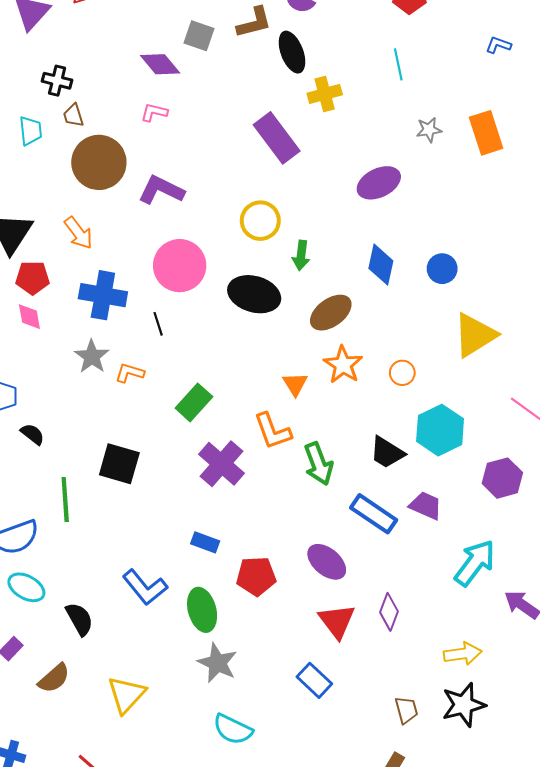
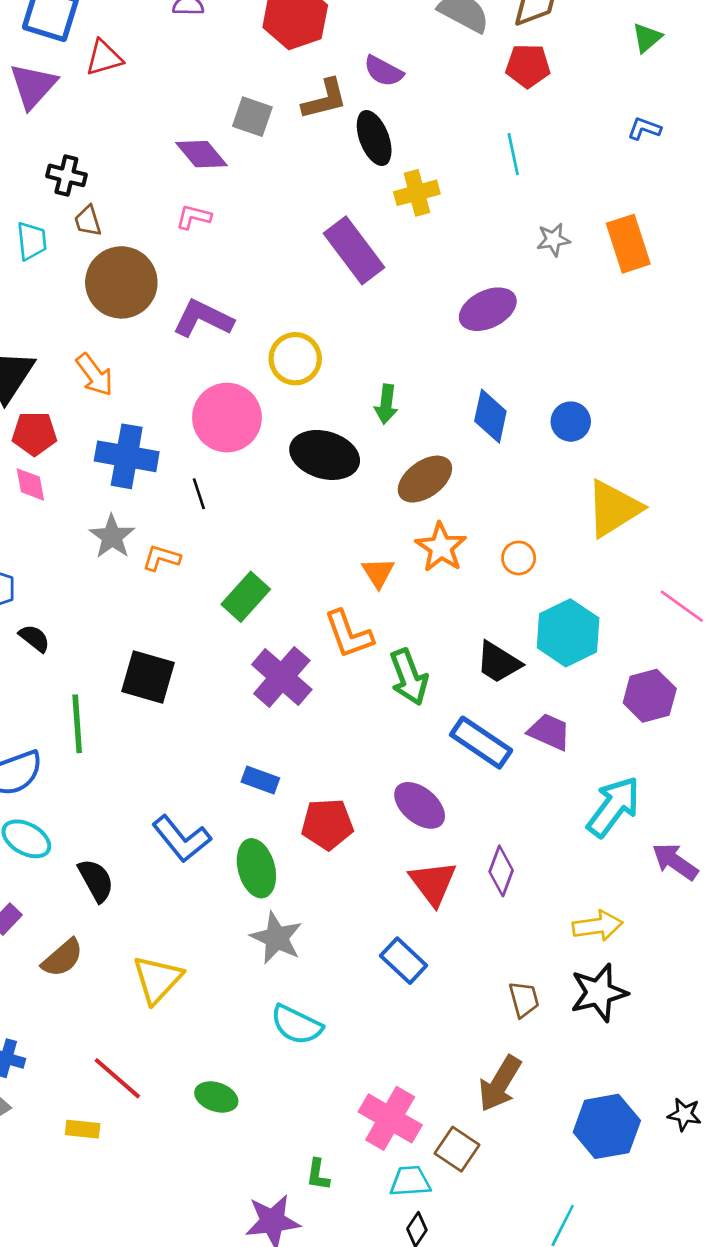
yellow circle: (260, 221) -> (295, 359), moved

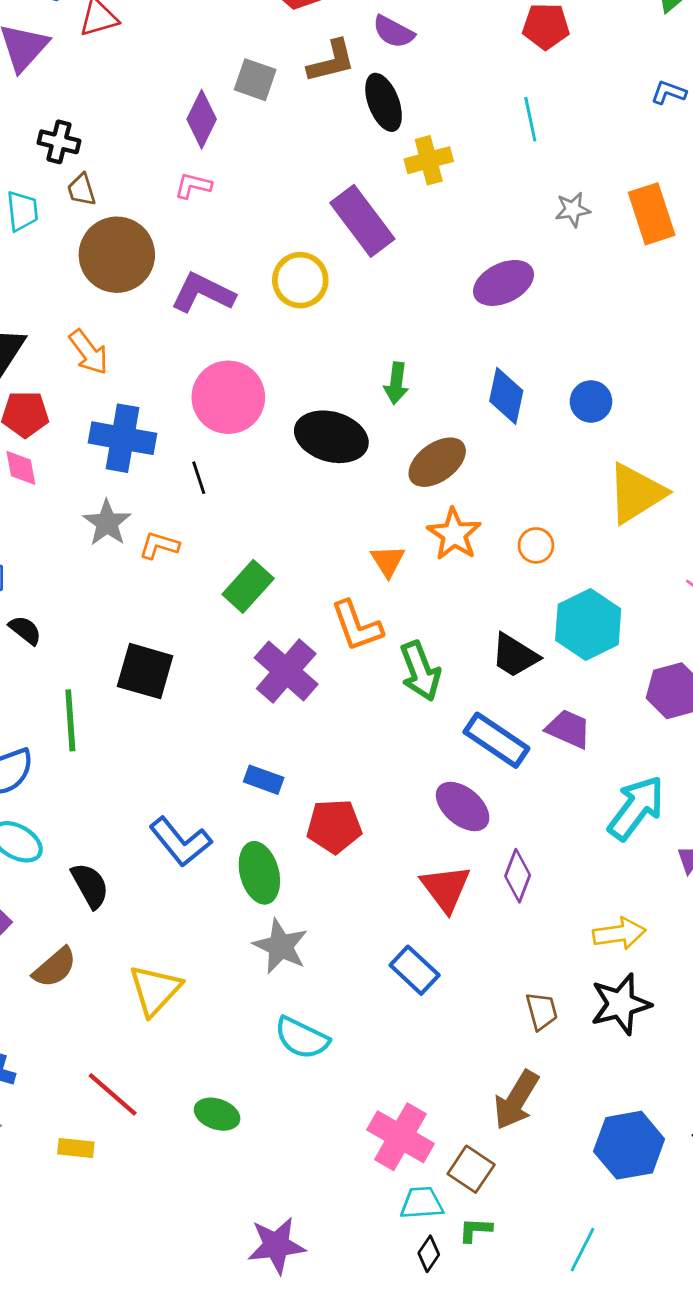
purple diamond: (202, 154) -> (202, 119), turned 66
yellow circle: (295, 359) -> (300, 280), moved
purple ellipse: (420, 805) -> (463, 806), moved
green L-shape: (318, 1175) -> (475, 1230), moved, turned 84

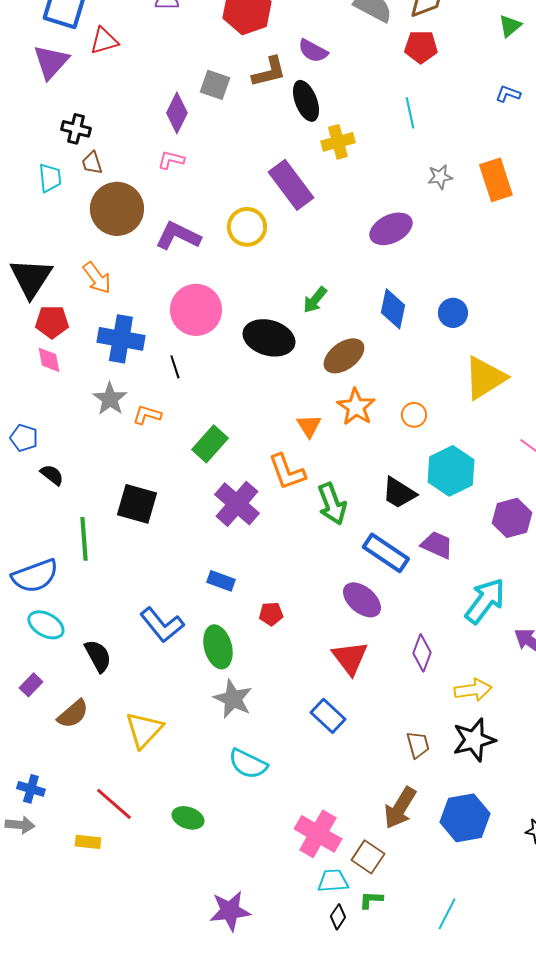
green arrow: (396, 383) -> (315, 300), turned 32
red pentagon: (334, 826) -> (271, 614), size x0.6
purple diamond: (518, 876) -> (422, 653), moved
blue hexagon: (629, 1145) -> (465, 818), moved

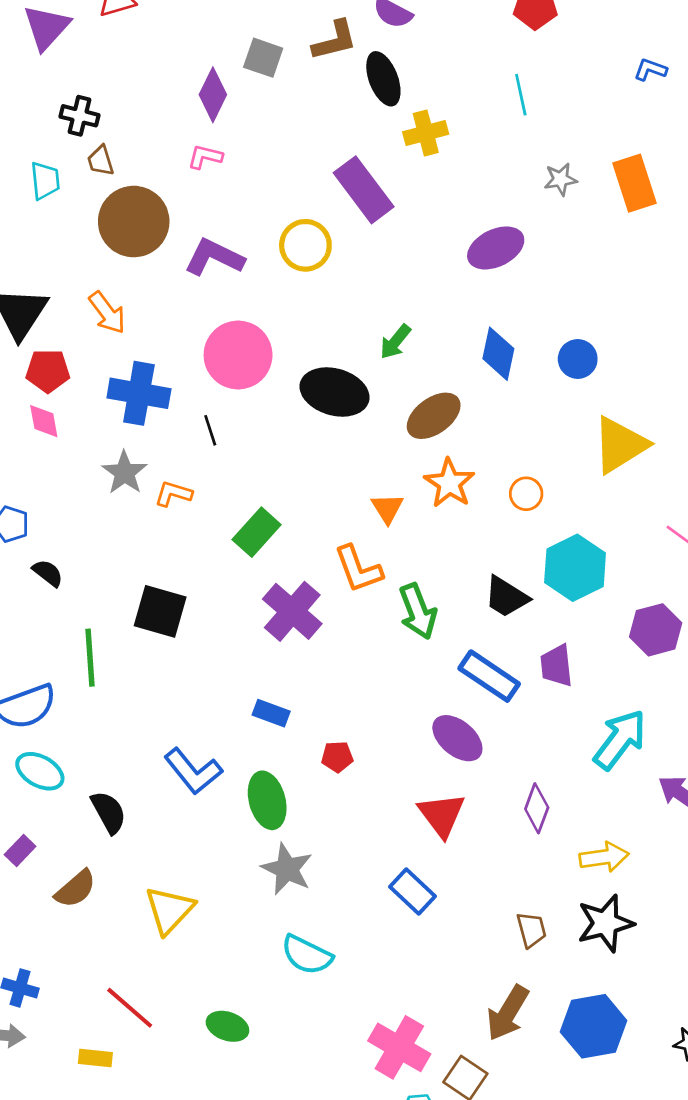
purple trapezoid: (437, 545) -> (557, 666), turned -120

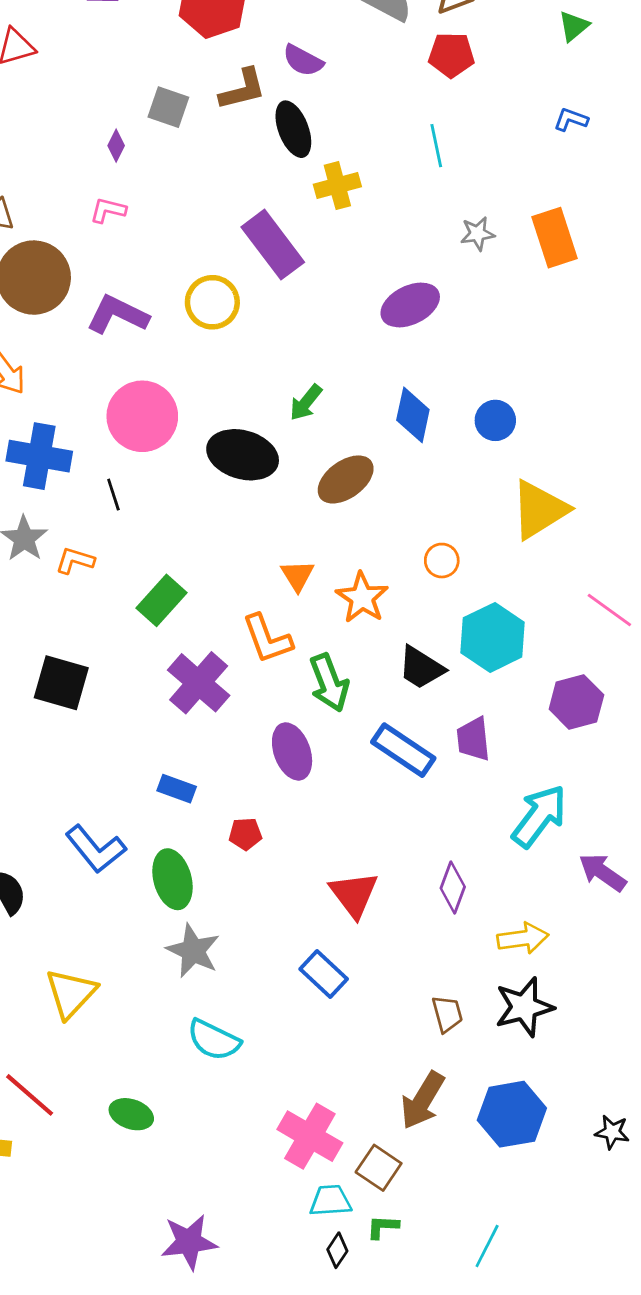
purple diamond: (213, 95) -> (116, 146), size x0.6
orange star: (449, 483) -> (362, 598), moved
purple ellipse: (457, 738) -> (292, 751), moved, turned 30

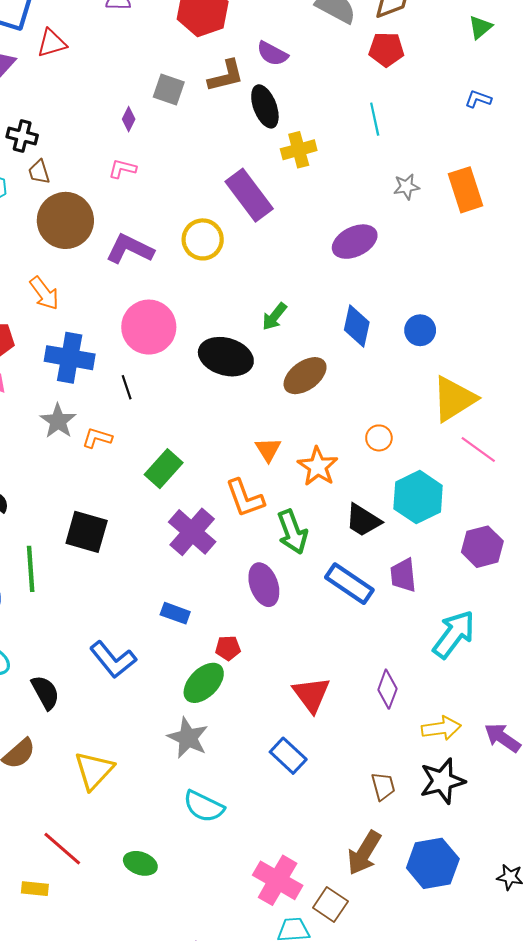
pink line: (609, 610) -> (478, 450), moved
purple arrow: (602, 872) -> (502, 738), moved
green ellipse: (173, 879) -> (204, 683), moved, turned 60

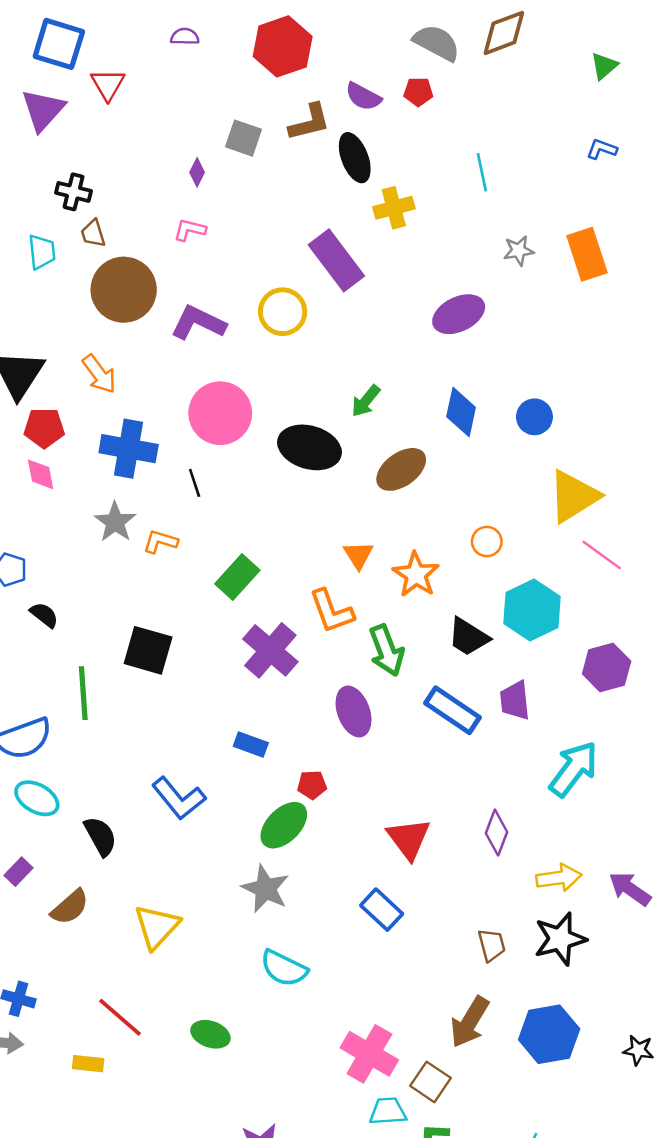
red triangle: (52, 43) -> (108, 84), turned -44
red pentagon: (386, 49) -> (418, 92), moved, size x0.7

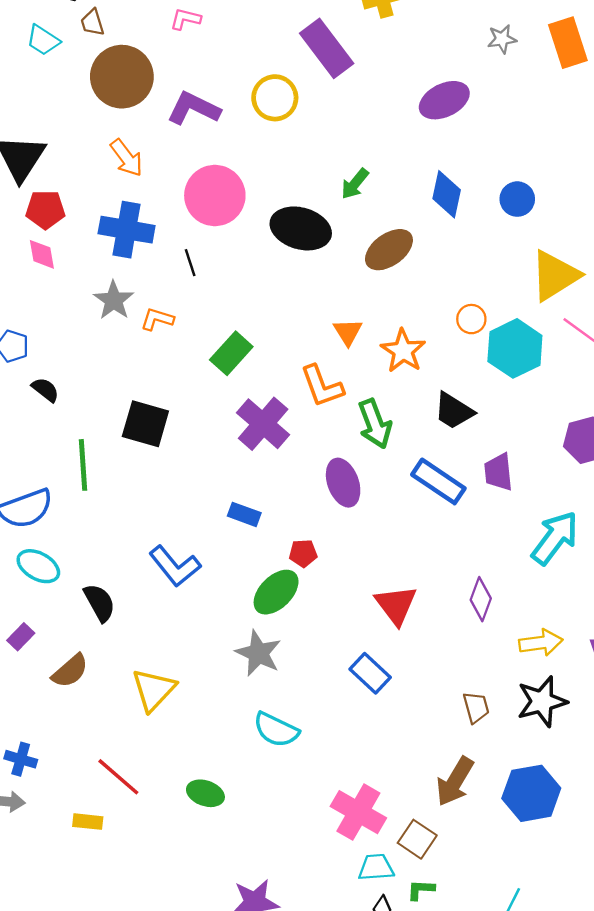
cyan trapezoid: (42, 252) -> (43, 40), turned 129
orange arrow: (99, 374) -> (127, 158), moved
cyan hexagon: (532, 610) -> (515, 348), moved

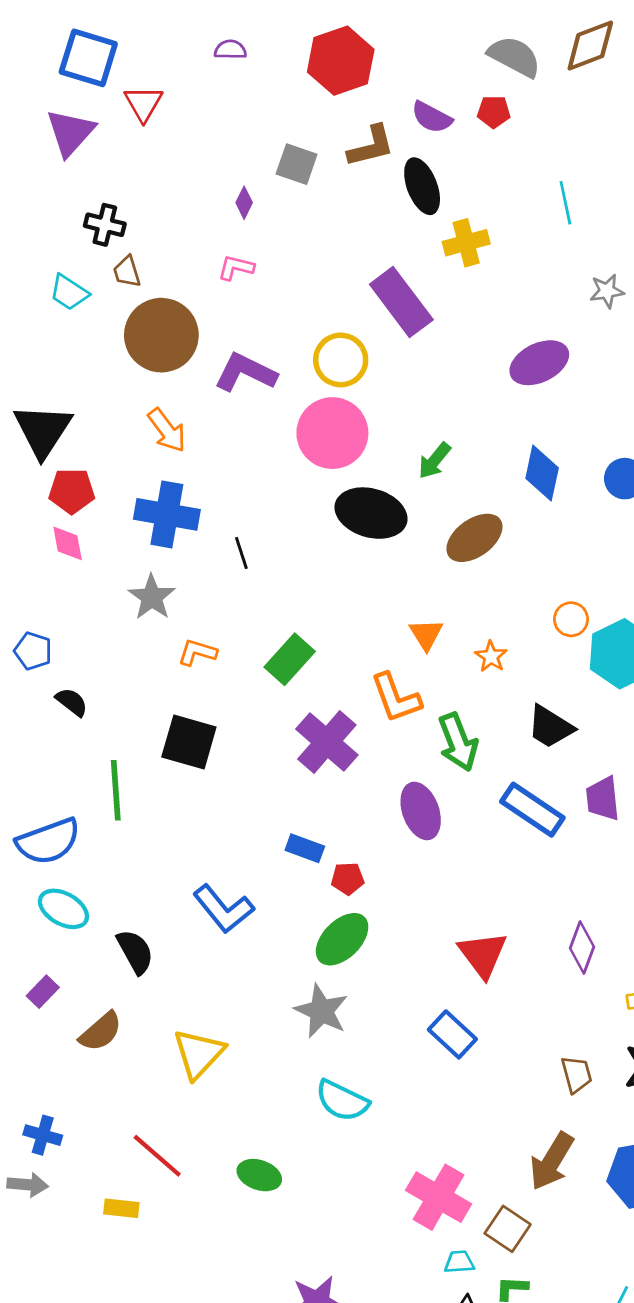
pink circle: (215, 196) -> (332, 433), moved
orange L-shape: (157, 319) -> (197, 652), moved
orange star: (403, 351) -> (491, 656), size x0.6
red pentagon: (303, 553) -> (348, 879), moved
cyan trapezoid: (376, 867) -> (459, 1262), size x0.7

